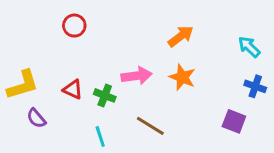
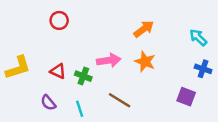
purple semicircle: (36, 118) -> (48, 103), moved

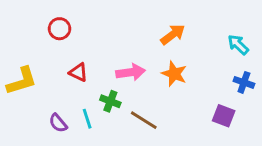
red circle: (59, 20) -> (60, 29), moved
red triangle: (58, 71) -> (78, 72), moved
green cross: (83, 76) -> (110, 101), moved
cyan line: (80, 109) -> (87, 119), moved

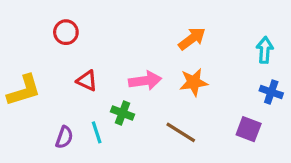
cyan arrow: (238, 45) -> (265, 50), turned 50
orange star: (174, 74) -> (194, 82), turned -30
brown line: (144, 120) -> (181, 132), moved
purple semicircle: (58, 123) -> (64, 137), turned -120

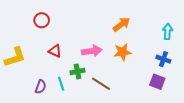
blue cross: (271, 92) -> (163, 59), moved
green cross: (123, 113) -> (77, 71), turned -32
brown line: (181, 132) -> (101, 84), moved

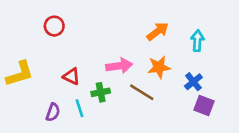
cyan arrow: (167, 32) -> (197, 41), moved
red triangle: (55, 51) -> (71, 76), moved
blue cross: (163, 59) -> (193, 82), moved, turned 32
brown line: (101, 84) -> (142, 92), moved

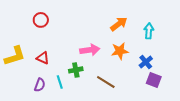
red triangle: (71, 76) -> (43, 58), moved
brown line: (142, 92) -> (106, 82), moved

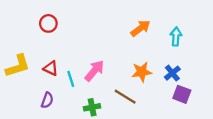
pink arrow: (90, 50) -> (94, 71), moved, turned -42
orange star: (120, 51) -> (142, 72), moved
green cross: (76, 70) -> (92, 107), moved
cyan line: (60, 82) -> (71, 79), moved

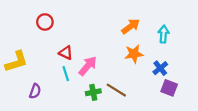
red triangle: (51, 68) -> (66, 53), moved
orange star: (142, 72) -> (134, 54), moved
purple semicircle: (47, 100) -> (35, 91), moved
green cross: (92, 107) -> (93, 92), moved

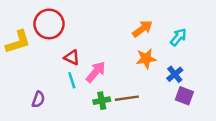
red circle: (45, 22) -> (49, 24), size x1.6
cyan arrow: (164, 34) -> (178, 37), turned 35
yellow L-shape: (16, 62) -> (18, 42), moved
brown line: (116, 90) -> (127, 98), turned -40

